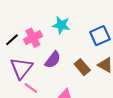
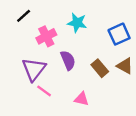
black line: (12, 40) -> (24, 16), moved
purple semicircle: (53, 60) -> (68, 60), turned -60

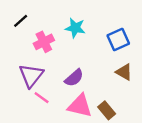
purple semicircle: (68, 60) -> (74, 78), moved, turned 72
brown rectangle: (100, 68) -> (107, 110), moved
pink triangle: (82, 99) -> (80, 106), size x1.6

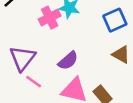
pink cross: (44, 42) -> (50, 18), moved

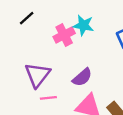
pink line: (34, 82) -> (48, 98), turned -42

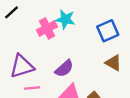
purple triangle: (37, 75) -> (22, 66), turned 35

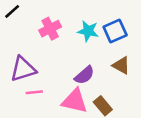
cyan star: (65, 19) -> (88, 31), moved
purple semicircle: (64, 69) -> (84, 75), moved

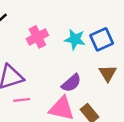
brown triangle: (121, 65) -> (108, 73), turned 30

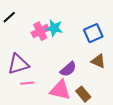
cyan star: (75, 39) -> (54, 28), moved
brown triangle: (108, 73) -> (98, 61), turned -35

